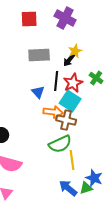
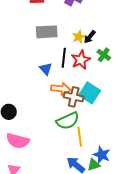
yellow star: (75, 51) -> (79, 37), moved
black arrow: (69, 60) -> (90, 37), moved
cyan square: (70, 101) -> (90, 93), moved

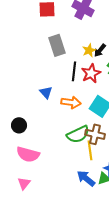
gray rectangle: (47, 32) -> (57, 45), turned 75
blue triangle: (46, 69) -> (46, 92), moved
brown cross: (74, 97) -> (95, 134), moved

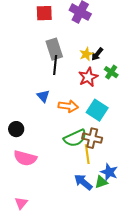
black line: (74, 71) -> (55, 65), moved
pink triangle: (24, 183) -> (21, 203), moved

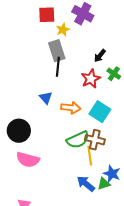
yellow star: (86, 54) -> (63, 30), moved
black circle: (16, 129) -> (19, 131), size x1.5

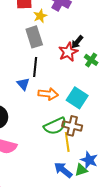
black line: (58, 67) -> (35, 67), moved
red star: (91, 79) -> (68, 52), moved

